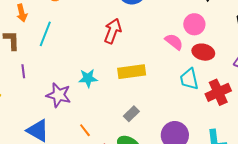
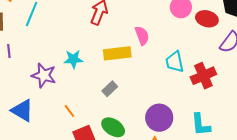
pink semicircle: (174, 42) -> (142, 36), moved, turned 30
red ellipse: (203, 52) -> (207, 19), moved
gray rectangle: (131, 114) -> (110, 89), moved

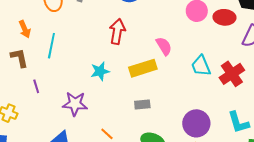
cyan star: (73, 59) -> (100, 71), moved
gray rectangle: (110, 89) -> (142, 104), turned 49

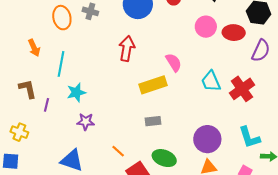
brown L-shape: (19, 58) -> (28, 89), moved
cyan star: (100, 71) -> (76, 92), moved
purple line: (36, 86) -> (47, 105), turned 32
purple star: (75, 104) -> (86, 122), size x0.7

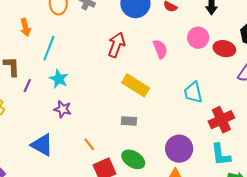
pink semicircle: (174, 62) -> (160, 49), moved
yellow rectangle: (153, 85) -> (136, 85), turned 40
red cross: (242, 89) -> (221, 120), moved
cyan star: (76, 92) -> (59, 79), turned 30

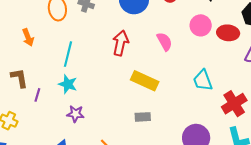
cyan line: (49, 48) -> (68, 54), moved

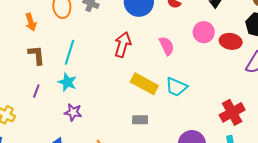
orange arrow: (28, 37) -> (31, 22), moved
brown L-shape: (19, 78) -> (37, 55), moved
cyan trapezoid: (203, 80) -> (176, 87), moved, turned -50

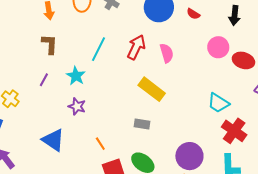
pink semicircle: (167, 46) -> (167, 53), moved
cyan line: (70, 52) -> (98, 49), moved
cyan trapezoid: (176, 87) -> (218, 103), moved
red cross: (232, 112) -> (234, 131), turned -35

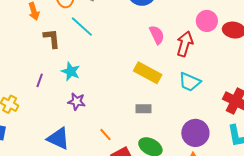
brown L-shape: (50, 44) -> (52, 38), moved
red arrow: (136, 47) -> (185, 44), moved
cyan line: (98, 49) -> (82, 27), moved, turned -65
cyan trapezoid: (218, 103) -> (190, 82), moved

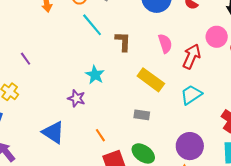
brown L-shape: (52, 38) -> (123, 41), moved
cyan star: (71, 71) -> (95, 75), moved
purple line: (40, 80) -> (26, 59), moved, turned -64
cyan trapezoid: (190, 82) -> (191, 95), turned 115

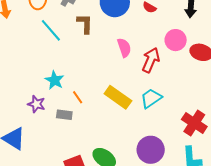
brown L-shape: (123, 41) -> (85, 24), moved
yellow rectangle: (151, 80) -> (118, 97), moved
gray rectangle: (142, 115) -> (64, 115), moved
orange line: (100, 135) -> (78, 97), moved

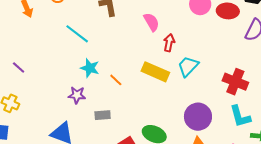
cyan line: (51, 30) -> (77, 34), moved
red arrow: (151, 60) -> (169, 43), moved, size x0.7
gray rectangle: (64, 115) -> (103, 115), moved

